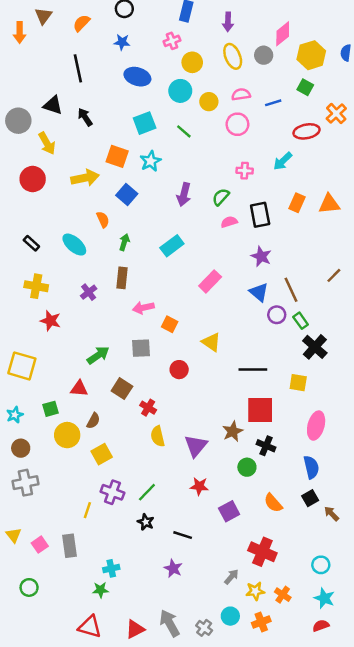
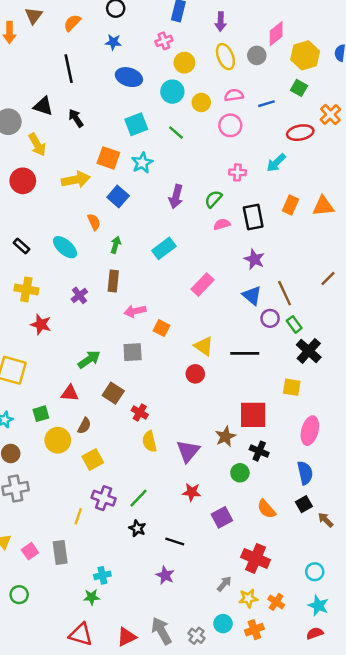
red circle: (179, 370) -> (195, 374), moved
black line: (253, 370) -> (245, 353), moved

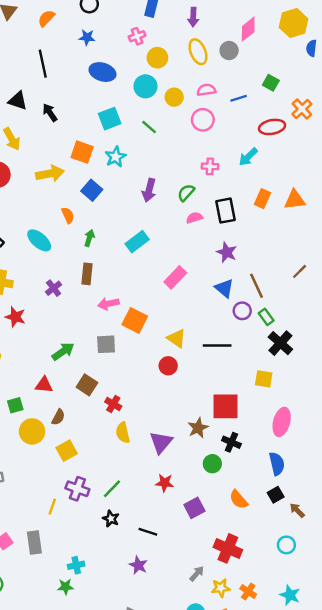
yellow hexagon: (305, 55) -> (294, 23), moved
orange square: (161, 328) -> (135, 320), size x1.5
cyan circle: (315, 572) -> (286, 545), moved

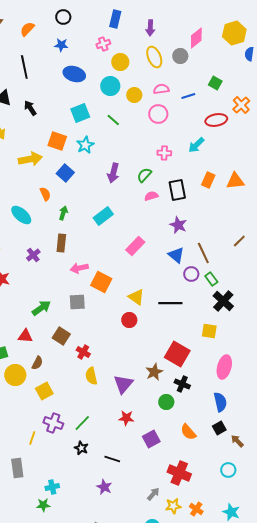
red square: (225, 406) -> (177, 354), turned 30

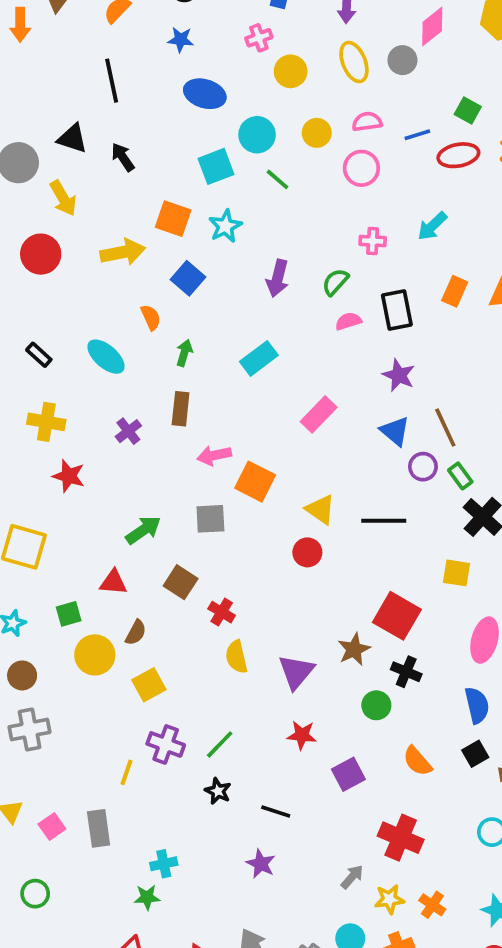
cyan circle: (110, 86) -> (257, 135), moved
red ellipse: (216, 120) -> (458, 155), moved

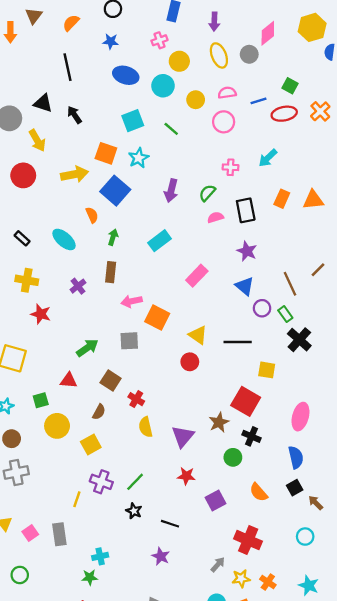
cyan circle: (257, 135) -> (163, 86), moved
blue square: (188, 278) -> (115, 191), size x1.4
brown line: (445, 427) -> (290, 284), moved
yellow square: (457, 573) -> (267, 370), moved
brown semicircle: (136, 633) -> (99, 412), moved

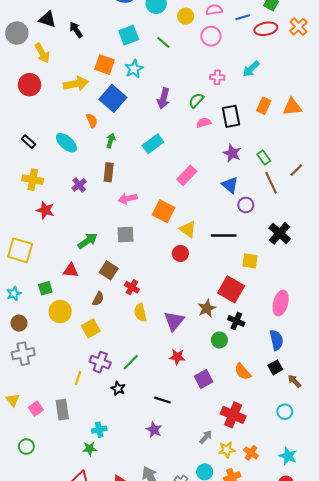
green rectangle: (285, 314) -> (264, 157), moved
orange square: (157, 318) -> (164, 211), moved
black star: (134, 511) -> (118, 389), moved

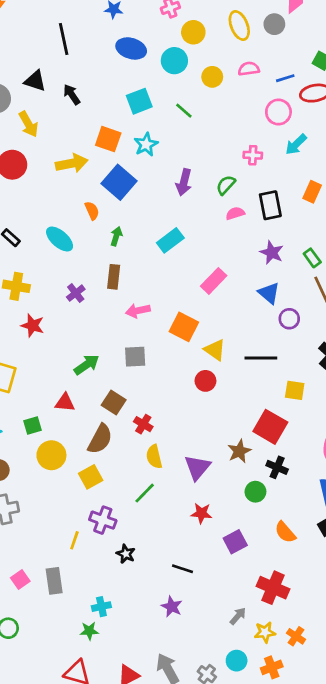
pink circle: (211, 36) -> (278, 112), moved
brown semicircle: (98, 299) -> (100, 439), size x1.6
green line: (131, 362) -> (145, 493), moved

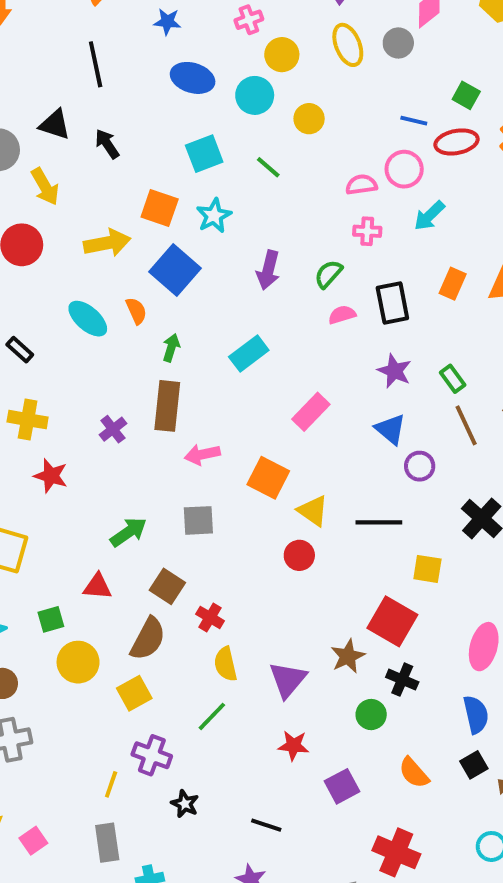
pink semicircle: (249, 69) -> (361, 185), moved
blue line: (285, 78) -> (414, 121), turned 30
cyan ellipse: (60, 239) -> (88, 319), moved
brown rectangle: (114, 277) -> (167, 406), size x1.4
gray rectangle: (54, 581) -> (107, 843), moved

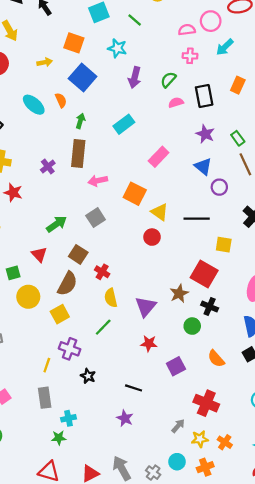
cyan star: (214, 216) -> (117, 48), moved, turned -30
yellow arrow: (107, 243) -> (45, 62), size x0.6
gray square: (198, 520) -> (96, 218), turned -30
red triangle: (97, 586) -> (39, 254), turned 42

